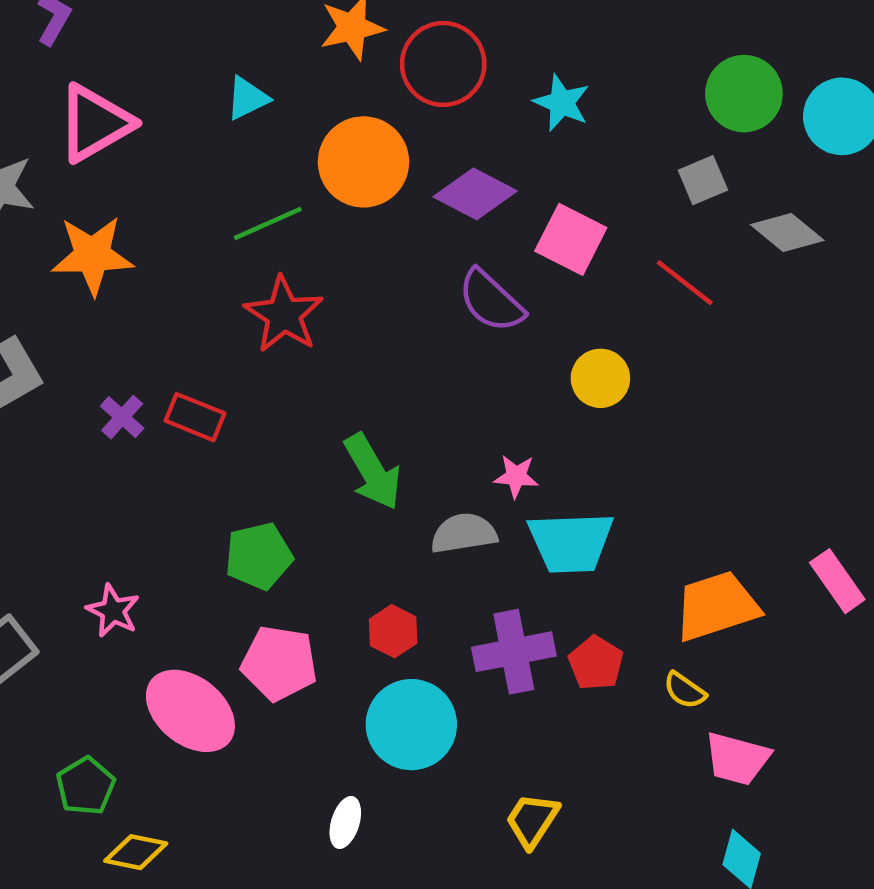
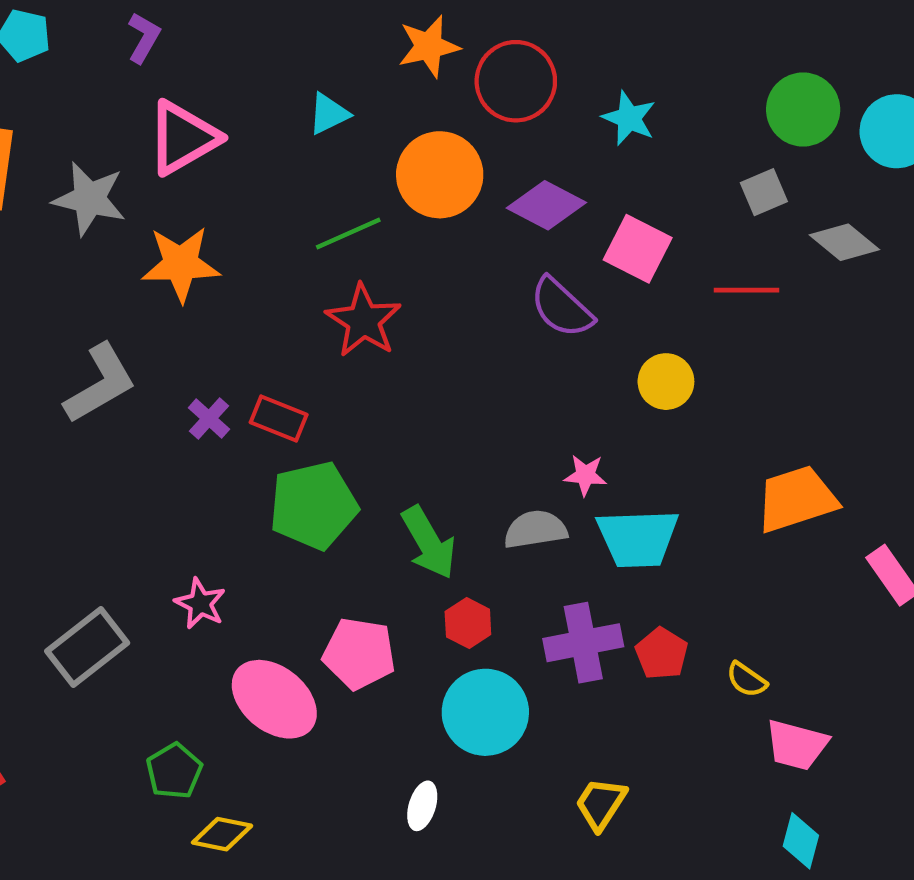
red line: (685, 283) -> (746, 290), turned -38
green arrow: (373, 472) -> (429, 543), moved
green pentagon: (259, 556) -> (313, 506), moved, size x1.4
orange trapezoid: (717, 606) -> (797, 499), moved

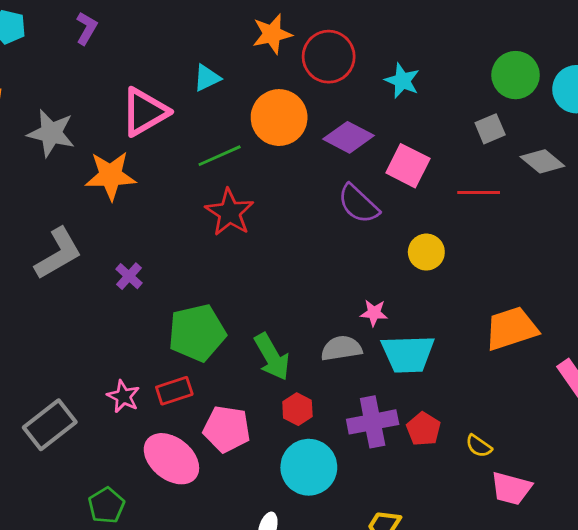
pink triangle: (183, 138) -> (145, 112), moved
red rectangle: (279, 419) -> (174, 391), moved, turned -40

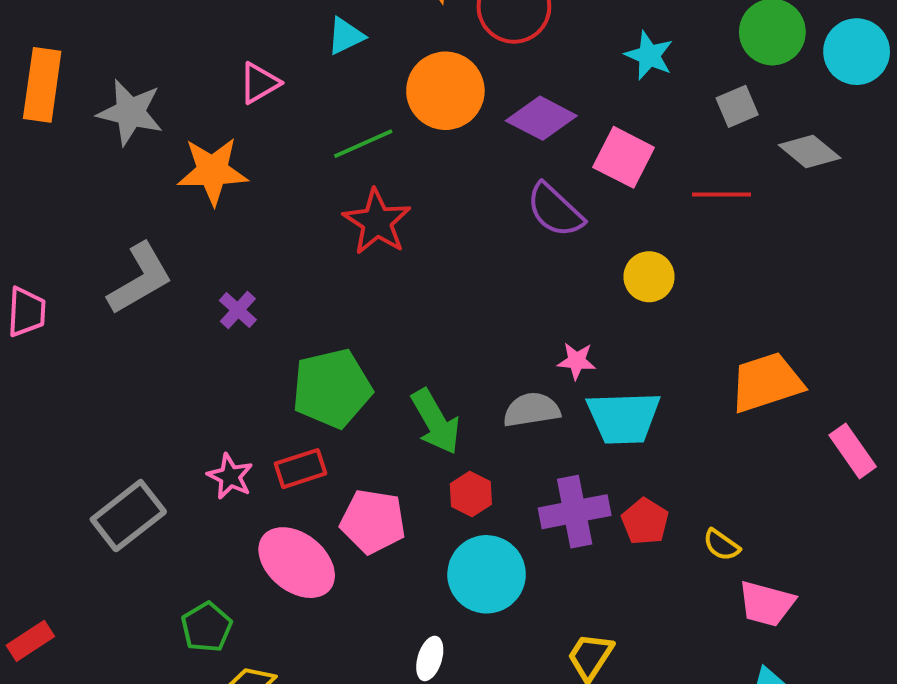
cyan star: (402, 81) -> (649, 56), moved
pink triangle: (145, 112) -> (259, 83), size x0.6

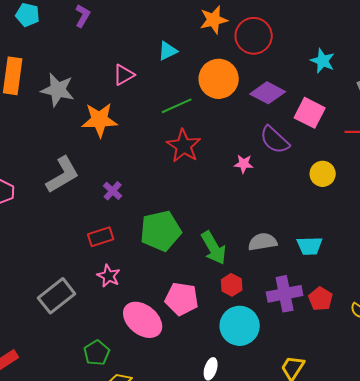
pink star: (577, 361) -> (244, 164), moved
cyan trapezoid: (624, 418) -> (310, 246), size x0.7
red rectangle: (301, 469) -> (101, 237), moved

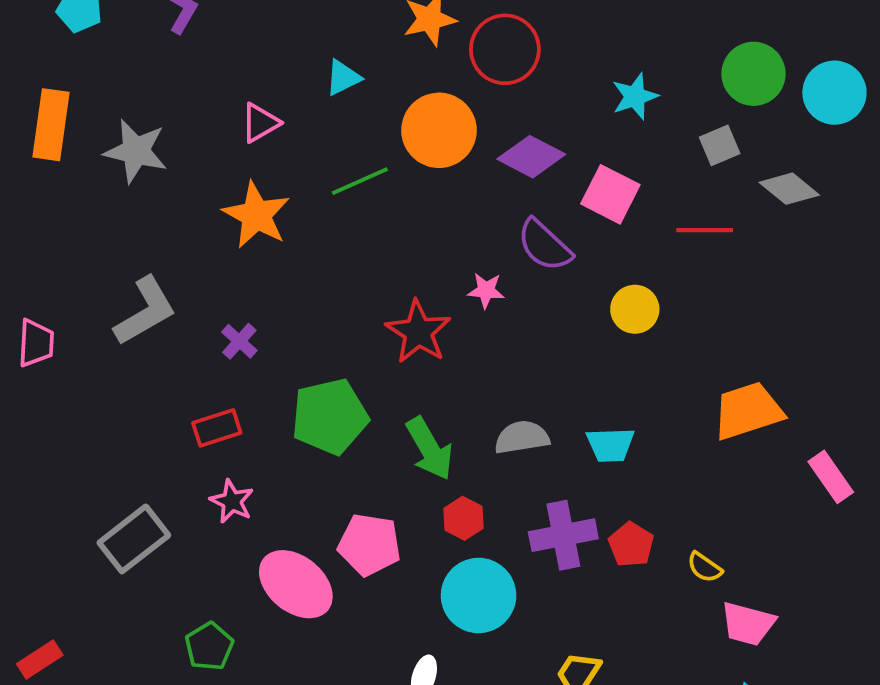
cyan star: (323, 61) -> (635, 96), turned 30
orange star: (100, 120) -> (256, 215), moved, turned 30
red star: (184, 146) -> (418, 332), moved

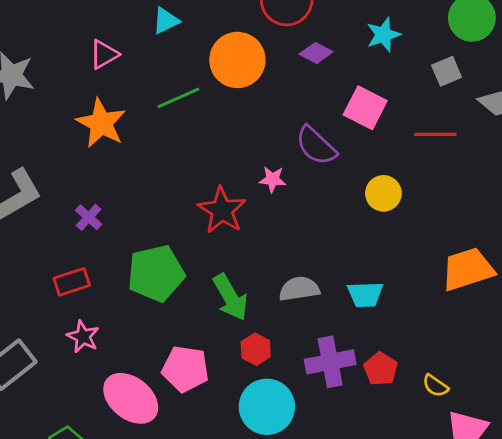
purple diamond: (531, 157) -> (316, 53), moved, size x0.7

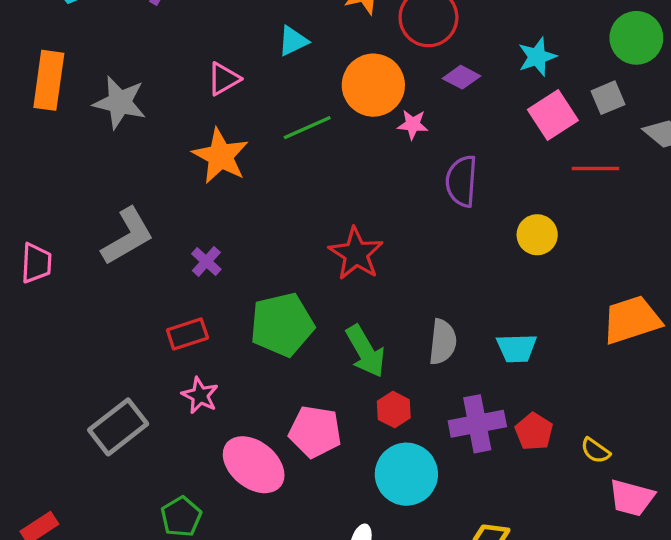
pink square: (365, 108) -> (553, 115), moved, turned 30
purple semicircle: (316, 146) -> (462, 181), turned 51
pink star: (273, 179) -> (413, 124), moved
gray semicircle: (299, 289) -> (443, 342), turned 105

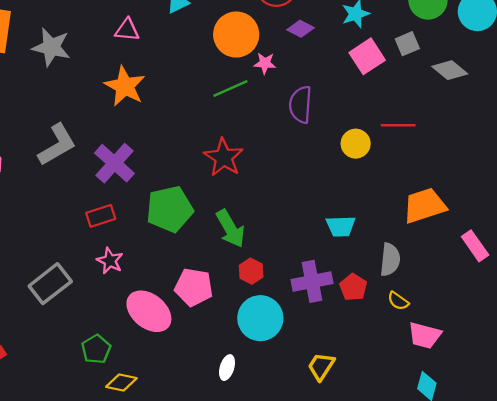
pink triangle: (224, 79) -> (127, 30), turned 35
green line: (307, 128) -> (230, 88), moved
red line: (595, 169) -> (398, 125), moved
purple cross: (206, 262) -> (114, 163), size x1.8
gray semicircle: (443, 342) -> (390, 260), moved

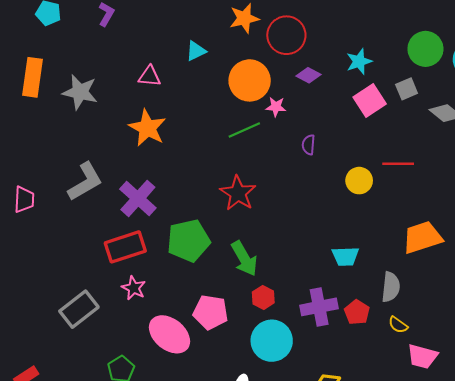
purple semicircle: (301, 105) -> (309, 145), size x0.6
red rectangle: (101, 216) -> (125, 247), size x1.5

